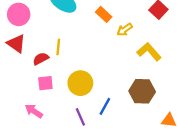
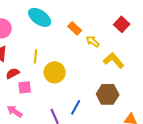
yellow arrow: (125, 30) -> (93, 41), turned 72
red semicircle: (41, 59) -> (13, 73), moved
yellow circle: (80, 83) -> (55, 72), moved

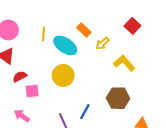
cyan ellipse: (40, 17) -> (65, 45), moved
yellow arrow: (93, 41) -> (102, 43), turned -80
yellow line: (36, 56) -> (44, 34), moved

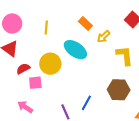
cyan ellipse: (65, 45) -> (75, 50), moved
yellow L-shape: (124, 63) -> (125, 56), turned 35
yellow circle: (63, 75) -> (50, 64), moved

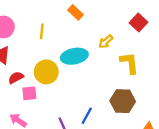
orange rectangle: (85, 23) -> (75, 12), moved
cyan ellipse: (75, 50) -> (74, 56), turned -45

